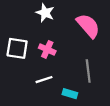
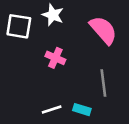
white square: (17, 48) -> (19, 26), moved
white line: (44, 80) -> (52, 110), moved

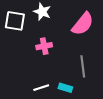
pink semicircle: (103, 30) -> (83, 24), turned 80
pink cross: (55, 58) -> (44, 46), turned -35

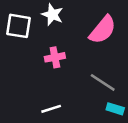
gray line: (83, 66) -> (103, 82), turned -50
cyan rectangle: (65, 88) -> (115, 109), moved

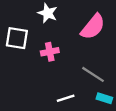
white square: (19, 26) -> (17, 38), moved
white line: (51, 109) -> (66, 98), moved

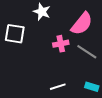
pink cross: (50, 52) -> (61, 44), moved
gray line: (93, 74) -> (87, 52), moved

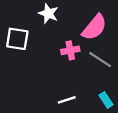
cyan rectangle: (92, 87) -> (106, 100), turned 40

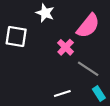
pink cross: (70, 50) -> (66, 47), turned -35
gray line: (100, 60) -> (88, 69), moved

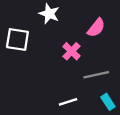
pink semicircle: (88, 26) -> (96, 28), size x0.7
gray line: (88, 69) -> (96, 75), turned -45

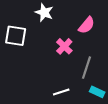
gray line: (96, 75) -> (87, 68), turned -60
cyan rectangle: (108, 102) -> (97, 92), turned -32

